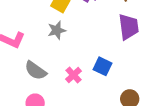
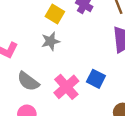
pink cross: (74, 75) -> (66, 87), size x1.5

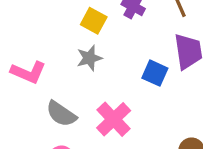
blue square: (96, 79) -> (155, 73), moved

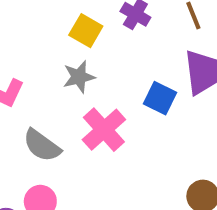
pink cross: (114, 119) -> (104, 130), moved

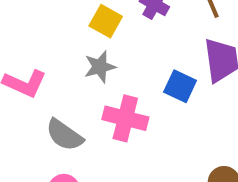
pink cross: (104, 130) -> (125, 118), turned -33

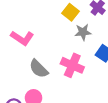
gray star: (100, 67) -> (83, 32), moved

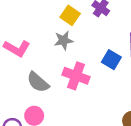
gray star: (83, 32) -> (64, 40), moved

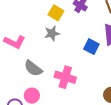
pink cross: (76, 76) -> (65, 77), moved

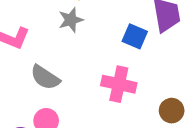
pink cross: (65, 77) -> (119, 84), moved

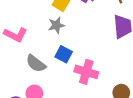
blue square: (135, 36) -> (64, 54), moved

